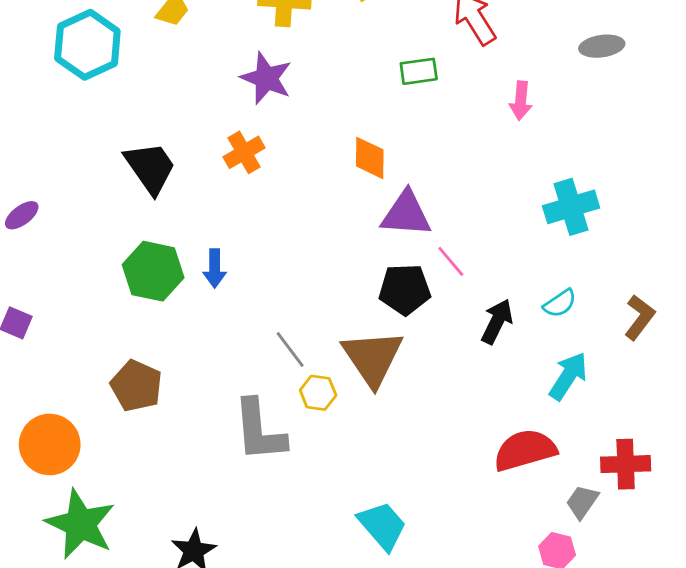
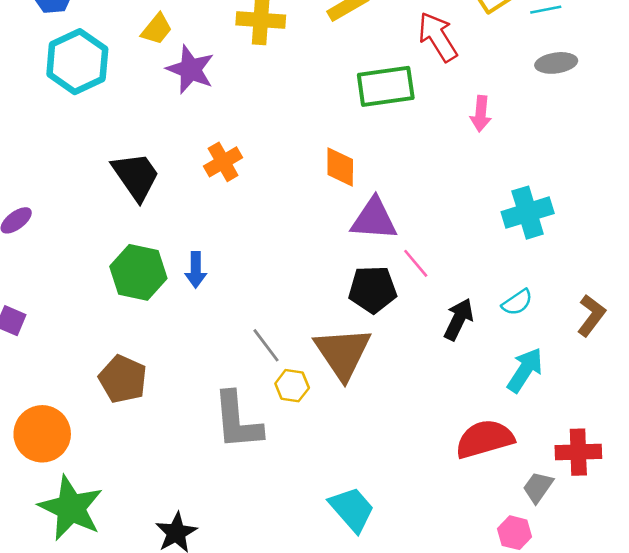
green rectangle: (419, 71) -> (386, 86), size x1.6
purple star: (266, 78) -> (191, 69), moved

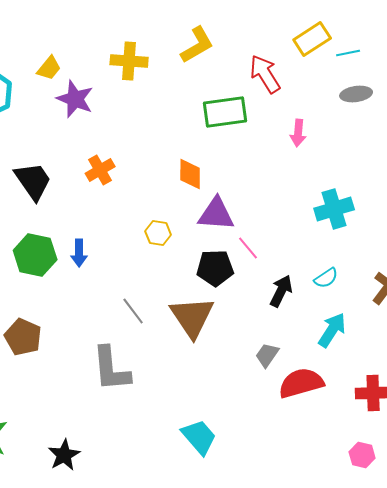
yellow hexagon: (292, 386) -> (158, 233), moved
gray trapezoid: (538, 487) -> (267, 355), moved
pink hexagon: (515, 533) -> (362, 455), moved

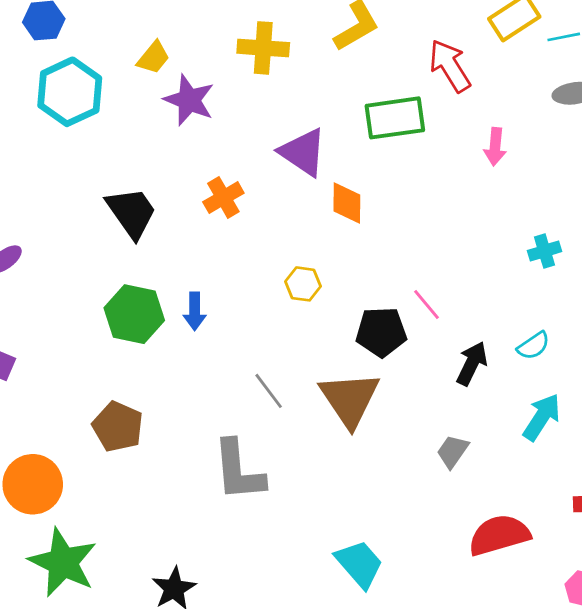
cyan cross: (334, 209) -> (544, 251), size x0.6
purple triangle: (216, 214) -> (303, 152), moved, turned 30
red semicircle: (301, 383) -> (499, 535), moved

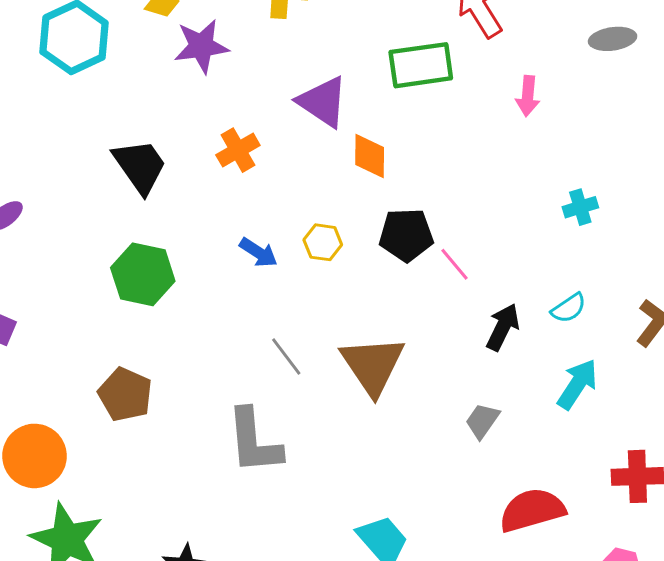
purple star: (189, 100) -> (201, 46), turned -30
blue arrow: (195, 311) -> (258, 253), moved, turned -57
black pentagon: (381, 332) -> (406, 235), moved

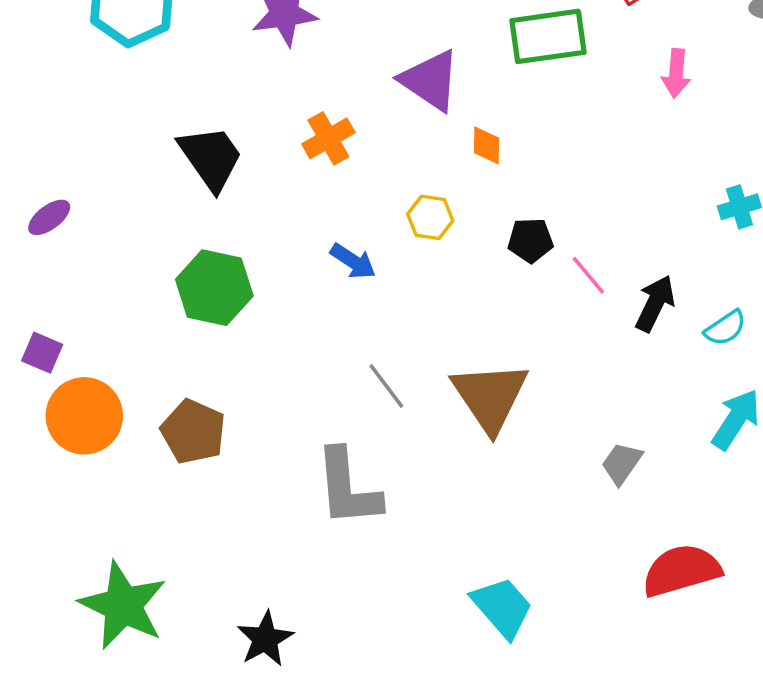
orange diamond: (370, 156) -> (486, 145), size x0.7
black pentagon: (406, 235) -> (530, 240), size x0.7
yellow hexagon: (323, 242) -> (430, 217), moved
black arrow: (503, 327) -> (655, 303), moved
orange circle: (35, 456) -> (84, 416), moved

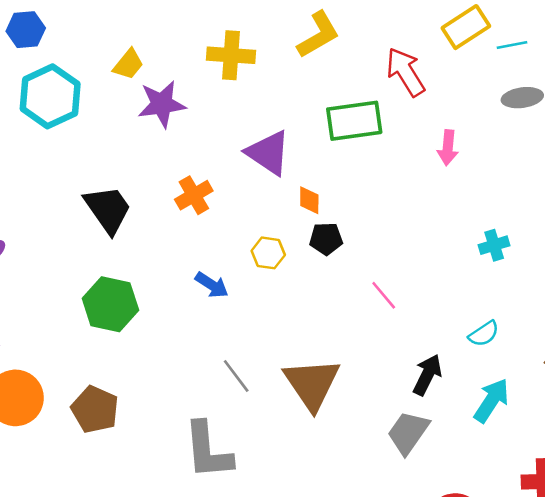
black pentagon: (530, 240) -> (326, 239), moved
black arrow: (655, 303) -> (427, 375), moved
gray trapezoid: (622, 463) -> (408, 433), size x1.4

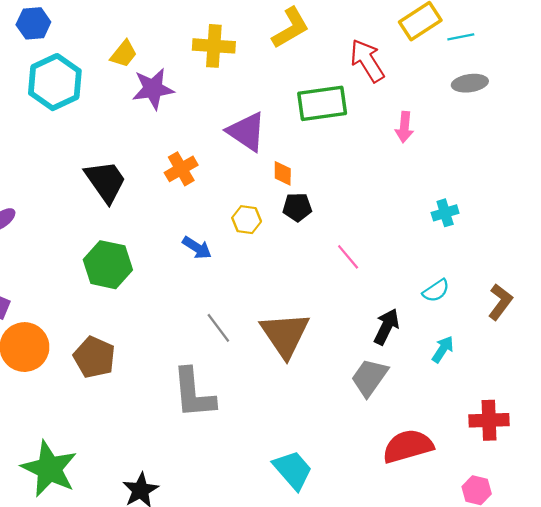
cyan arrow: (492, 400) -> (443, 349), size x0.7

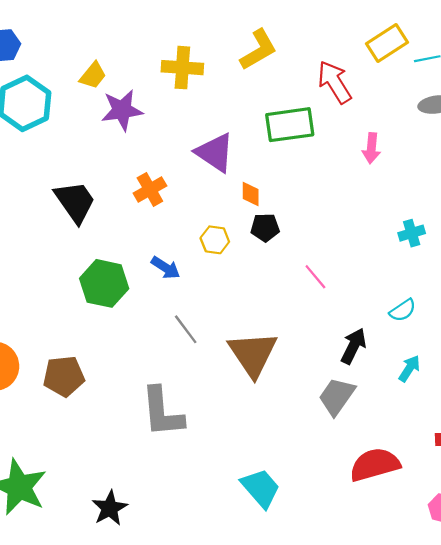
green hexagon: (108, 265) -> (104, 283), moved
gray line: (218, 328) -> (186, 329), moved
brown pentagon: (94, 357) -> (64, 376), turned -30

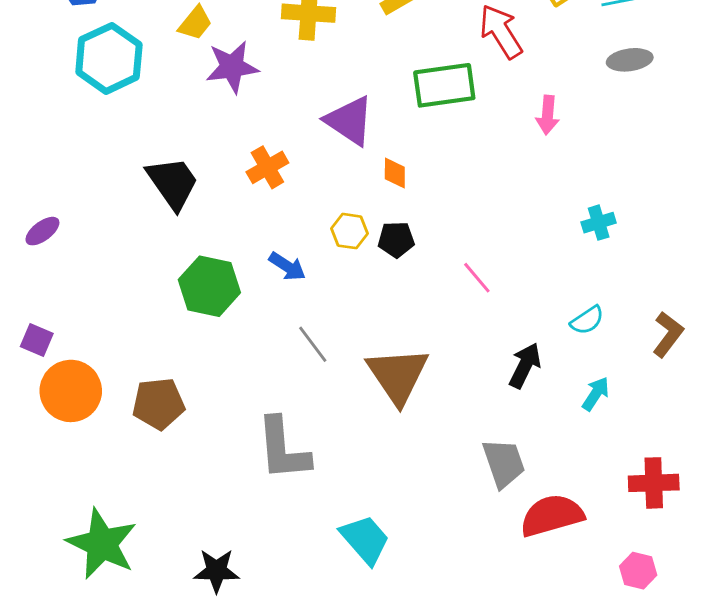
black pentagon: (265, 228) -> (396, 240), moved
gray trapezoid: (337, 396) -> (504, 463), moved, turned 126
cyan trapezoid: (261, 488) -> (365, 540), moved
black star: (110, 508) -> (216, 571), turned 30

